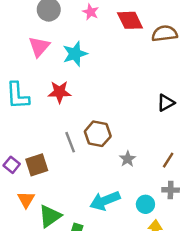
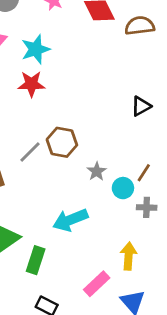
red star: (59, 92) -> (31, 84), moved
gray line: (70, 142) -> (30, 152), turned 66
cyan circle: (145, 204) -> (123, 188), moved

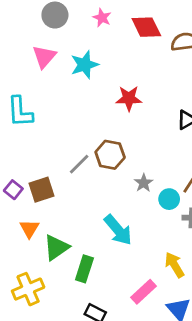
red star: (31, 84) -> (129, 98), moved
cyan arrow: (70, 220) -> (118, 230), turned -108
yellow arrow: (129, 256) -> (174, 265), turned -35

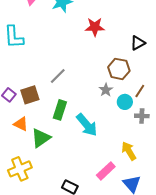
brown hexagon: (110, 155) -> (119, 69), moved
orange triangle: (29, 229) -> (21, 124), turned -35
green rectangle: (84, 269) -> (60, 110), moved

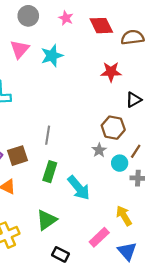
red star: (95, 27) -> (111, 72), moved
gray line: (58, 76) -> (48, 135), turned -36
green triangle: (41, 138) -> (47, 220), moved

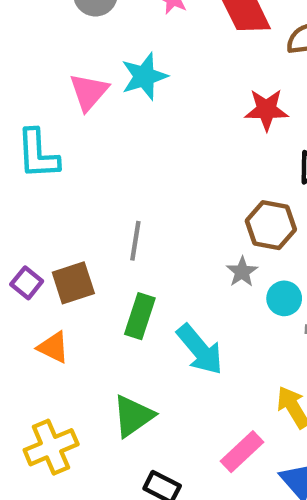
pink triangle: (20, 49) -> (89, 92), moved

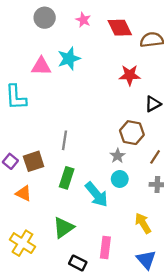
pink triangle: (89, 92) -> (41, 66), turned 50
cyan circle: (284, 298) -> (120, 179), moved
yellow cross: (51, 447) -> (22, 243), turned -35
pink rectangle: (242, 452) -> (105, 247), moved, turned -40

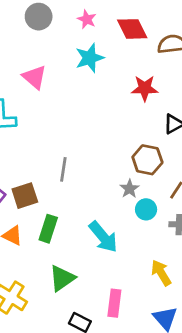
cyan star: (69, 59) -> (90, 58), moved
pink triangle: (41, 66) -> (34, 77), turned 40
green rectangle: (67, 178) -> (48, 229), moved
cyan circle: (120, 179) -> (146, 209), moved

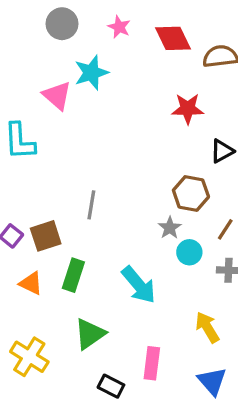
cyan star: (90, 58) -> (91, 73), moved

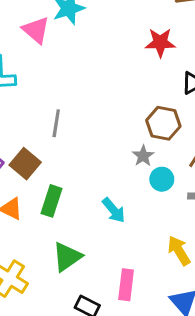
gray line: (91, 205) -> (56, 123), moved
brown square: (46, 236) -> (25, 164), turned -32
cyan arrow: (139, 285) -> (114, 210), size x0.7

